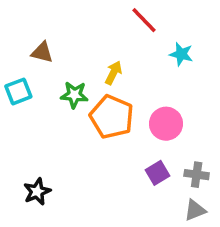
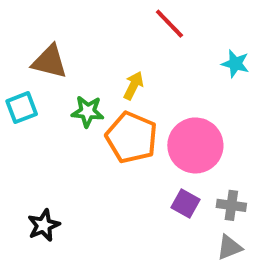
brown triangle: (42, 52) -> (50, 62), size x1.4
cyan star: (181, 54) -> (235, 64), moved
pink circle: (166, 124) -> (195, 145), size x1.4
purple square: (158, 173) -> (185, 203), turned -30

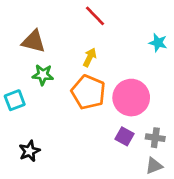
red line: (169, 24) -> (95, 16), moved
cyan square: (22, 108) -> (15, 100), moved
green star: (88, 112) -> (43, 75), moved

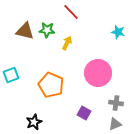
green star: (43, 75) -> (47, 30), moved
orange pentagon: (88, 92) -> (51, 85), moved
purple square: (124, 136) -> (84, 113), moved
black star: (29, 151) -> (34, 122), moved

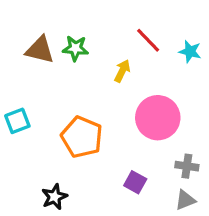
red line: (71, 12) -> (148, 40), moved
yellow arrow: (67, 43) -> (122, 71), moved

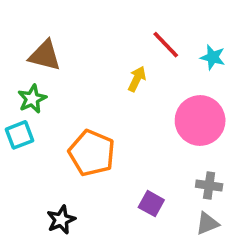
green star: (75, 48) -> (32, 99), moved, turned -30
pink circle: (158, 118) -> (200, 120), moved

